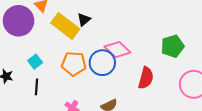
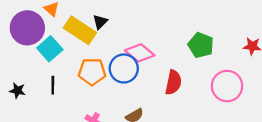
green pentagon: (173, 46) -> (201, 45), turned -30
cyan square: (35, 62) -> (50, 49), moved, size x1.5
black line: (36, 87) -> (53, 85), moved

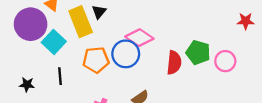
yellow rectangle: (80, 30) -> (81, 22), turned 40
green pentagon: (201, 45) -> (198, 52), moved
pink circle: (227, 86) -> (225, 61), size x0.7

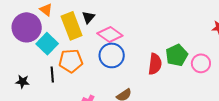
pink diamond: (139, 38) -> (110, 35), moved
green pentagon: (198, 52) -> (177, 55), turned 30
orange pentagon: (96, 60) -> (71, 61), moved

